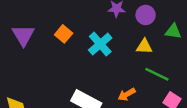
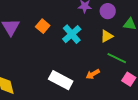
yellow triangle: (144, 46) -> (107, 36), turned -32

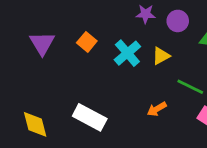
yellow triangle: (107, 36) -> (161, 56), moved
white rectangle: (61, 80) -> (90, 117), moved

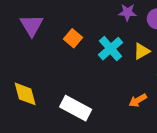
purple triangle: (42, 43) -> (32, 25), moved
yellow diamond: (35, 124) -> (25, 94), moved

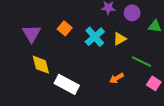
purple triangle: (32, 25) -> (32, 34), moved
yellow diamond: (25, 94) -> (41, 65), moved

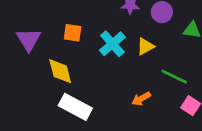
orange square: (65, 28) -> (73, 33), turned -32
yellow diamond: (41, 65) -> (60, 71), moved

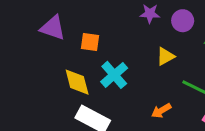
purple triangle: (29, 40) -> (53, 28), moved, turned -40
cyan cross: (112, 44) -> (114, 75), moved

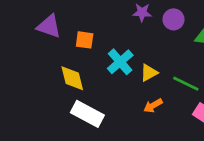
yellow triangle: (166, 56) -> (149, 73), moved
cyan cross: (114, 75) -> (120, 62), moved

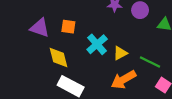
purple triangle: (49, 26) -> (40, 28), moved
orange arrow: (153, 106) -> (124, 80), size x1.6

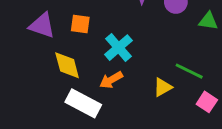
yellow triangle: (120, 53) -> (163, 87), moved
orange arrow: (124, 80) -> (111, 80), moved, size x0.7

